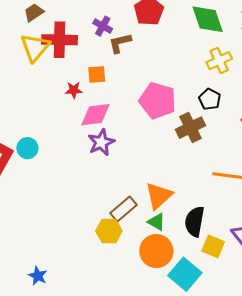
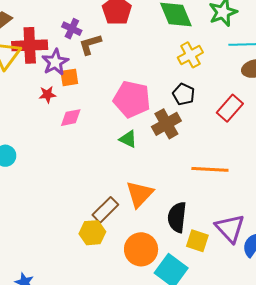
pink diamond: (95, 115) -> (71, 118), size x0.7
purple star: (101, 142) -> (55, 62), moved
green triangle: (156, 222) -> (128, 139), moved

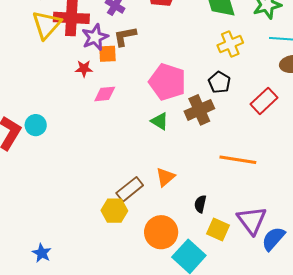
brown L-shape: (90, 44) -> (125, 36), moved
orange triangle: (140, 194) -> (165, 177), size x0.7
black semicircle: (177, 217) -> (200, 204), size x0.6

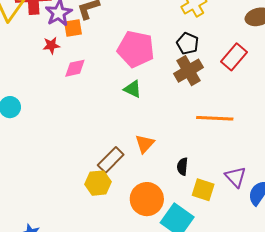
brown cross: (199, 110) -> (188, 71), moved
purple triangle: (252, 220) -> (236, 177), size x0.7

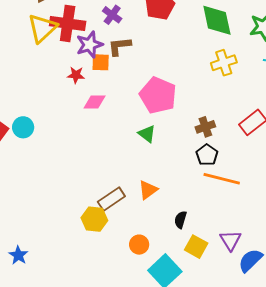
black pentagon: (188, 43) -> (207, 155), moved
brown cross: (188, 71) -> (205, 127), size x0.7
orange circle: (147, 199) -> (139, 245), size x0.6

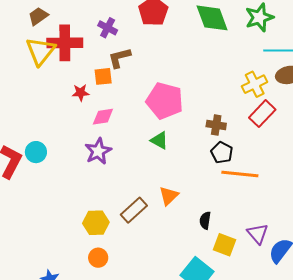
purple star: (90, 45) -> (98, 151), moved
yellow cross: (224, 63) -> (255, 84), moved
brown cross: (205, 127) -> (216, 125), turned 36
yellow hexagon: (94, 219) -> (96, 223), moved
orange circle: (139, 245) -> (98, 258), moved

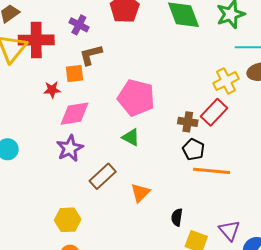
red rectangle: (262, 114) -> (214, 112), moved
pink diamond: (103, 117) -> (74, 114), size x1.4
brown rectangle: (134, 210) -> (103, 176), moved

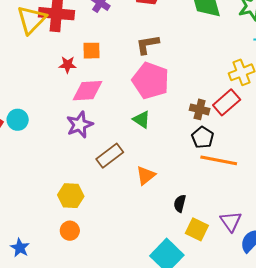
brown L-shape: (91, 55) -> (147, 45), moved

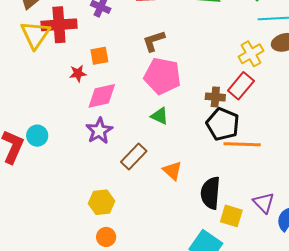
black pentagon: (203, 137) -> (223, 124), size x1.5
orange triangle: (146, 176) -> (172, 171), turned -30
black semicircle: (180, 203) -> (210, 193), size x1.8

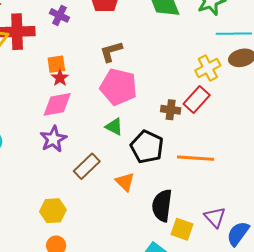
red star: (78, 73) -> (60, 78), moved, turned -30
black pentagon: (223, 124) -> (147, 147), moved

